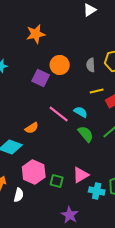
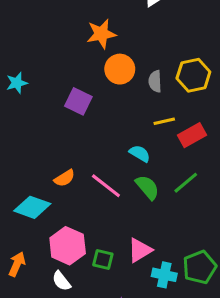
orange star: (36, 34) -> (101, 34), moved
orange circle: (60, 65) -> (120, 69), moved
pink line: (59, 114) -> (106, 186), moved
white semicircle: (19, 195) -> (61, 281), moved, turned 128

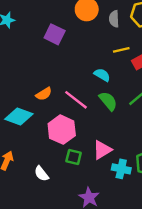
pink hexagon: (68, 246) -> (62, 130), moved

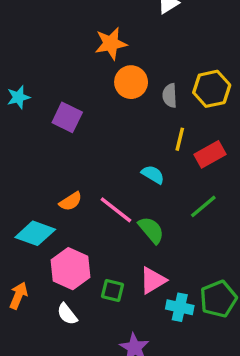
purple square: (55, 34) -> (67, 117), moved
yellow line: (121, 50) -> (180, 139), turned -63
green semicircle: (108, 101) -> (151, 230), moved
pink hexagon: (62, 130) -> (71, 269), moved

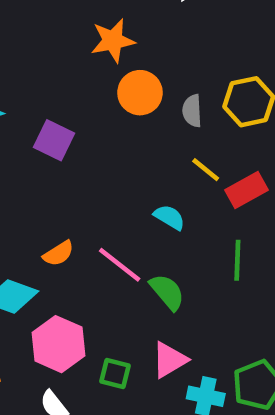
yellow line: (180, 139) -> (206, 170), turned -65
green line: (203, 206) -> (237, 260), turned -48

